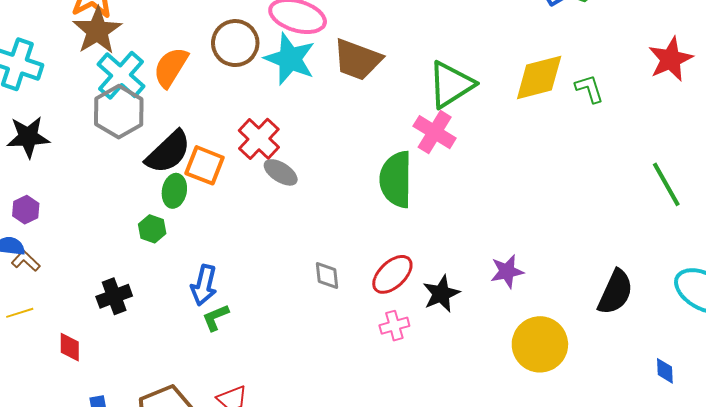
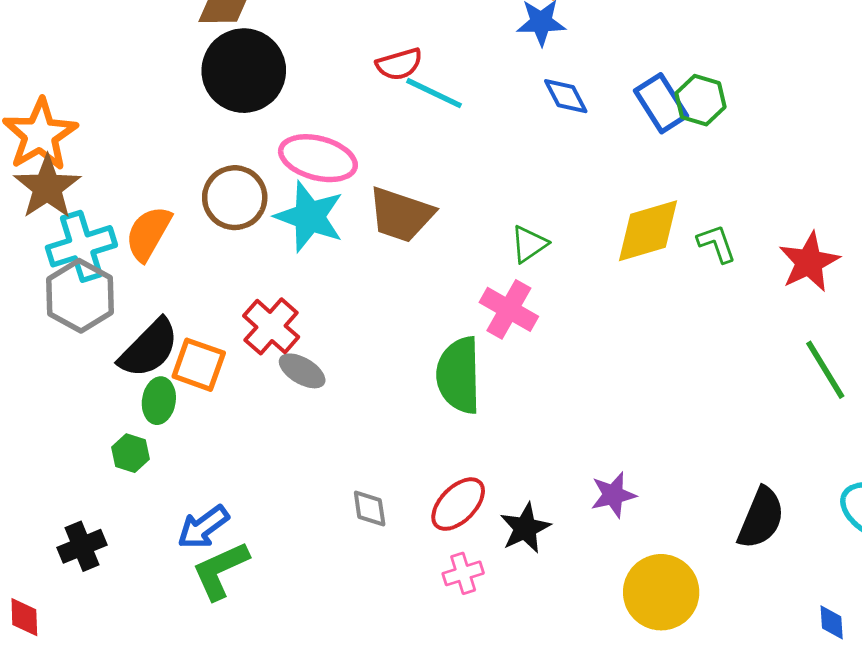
red star: (671, 59) -> (809, 262), moved
cyan cross: (121, 75) -> (81, 246), turned 33
green triangle: (451, 84) -> (529, 244), size x0.6
blue arrow: (204, 285) -> (203, 527), turned 42
green L-shape: (216, 318) -> (220, 570), size x1.6

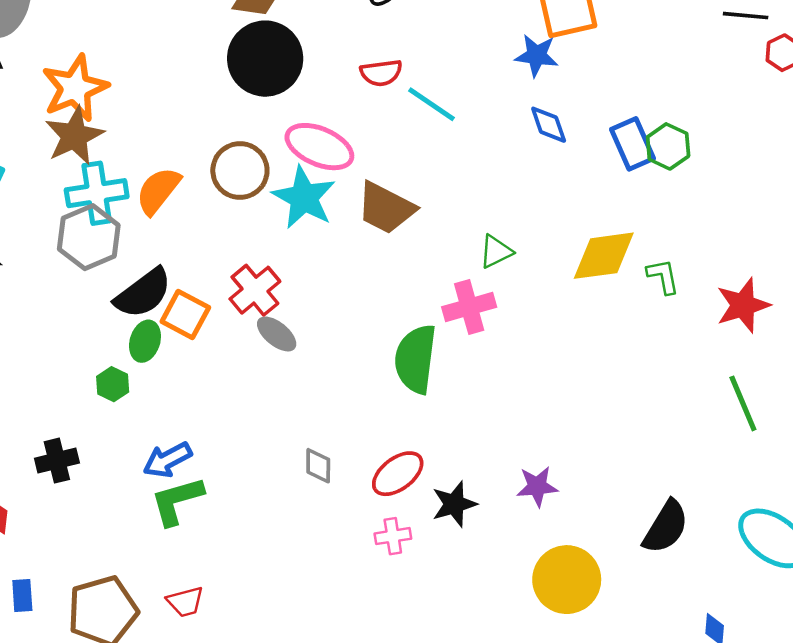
red semicircle: (399, 64) -> (381, 73), moved
pink cross: (509, 309) -> (469, 307), turned 36

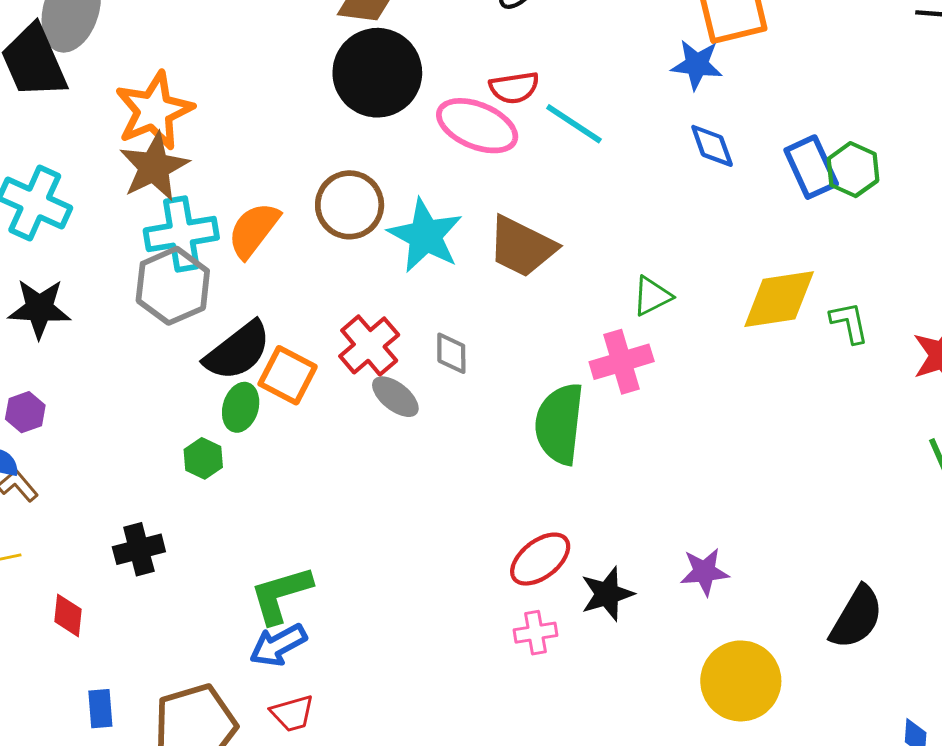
pink ellipse: (319, 147) -> (477, 126), moved
blue arrow: (167, 460) -> (278, 645), moved
gray diamond: (318, 466) -> (451, 353), moved

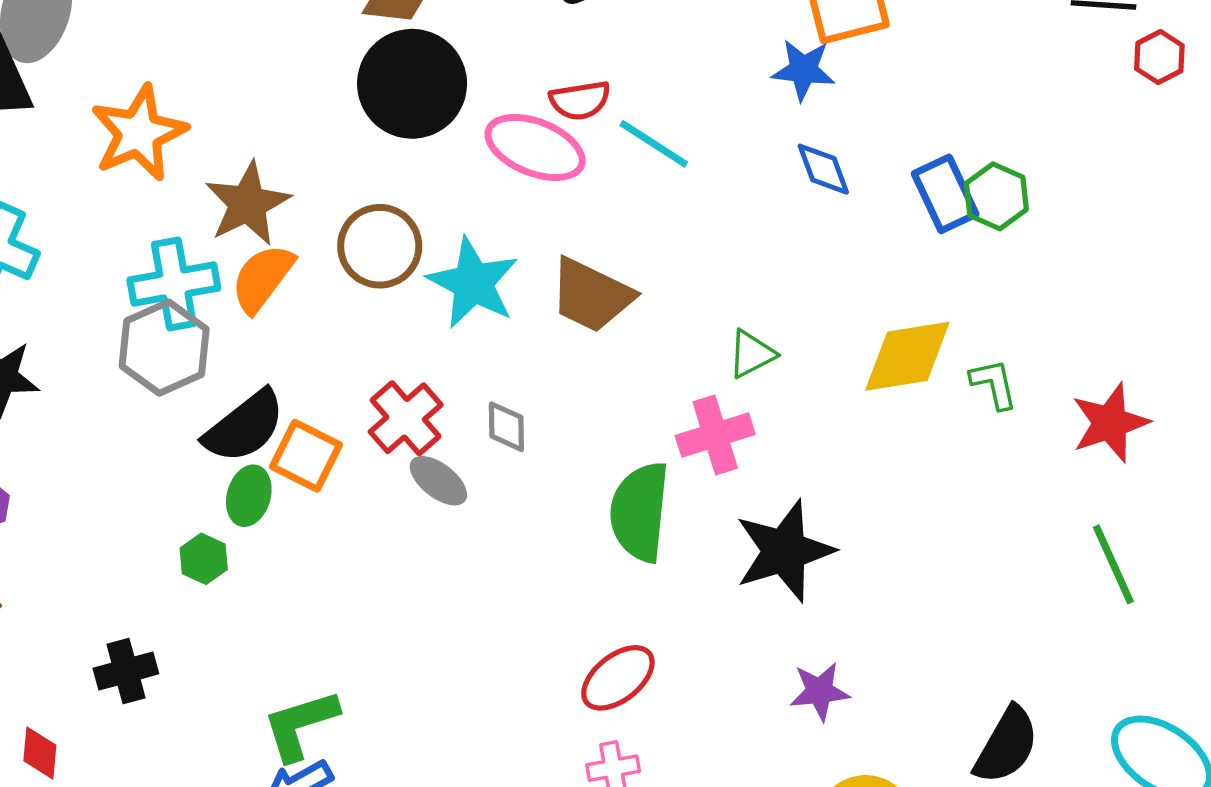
brown star: (154, 167) -> (248, 204), moved
black star: (607, 594) -> (784, 551), moved, size x1.5

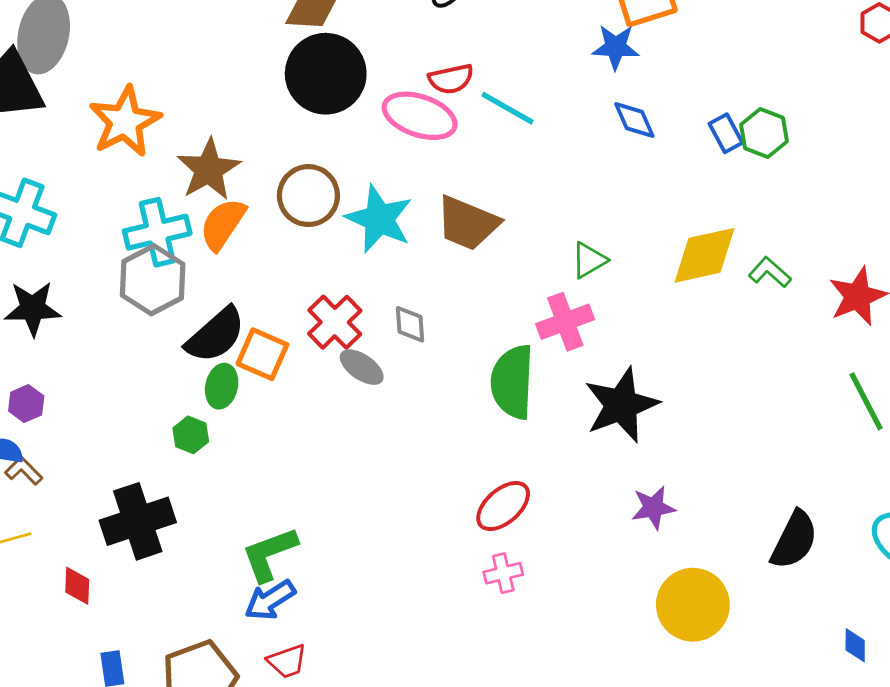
blue rectangle: (945, 194) -> (726, 133), size x0.7
green L-shape: (994, 384) -> (770, 272), turned -33
black cross: (126, 671) -> (138, 521), size x1.6

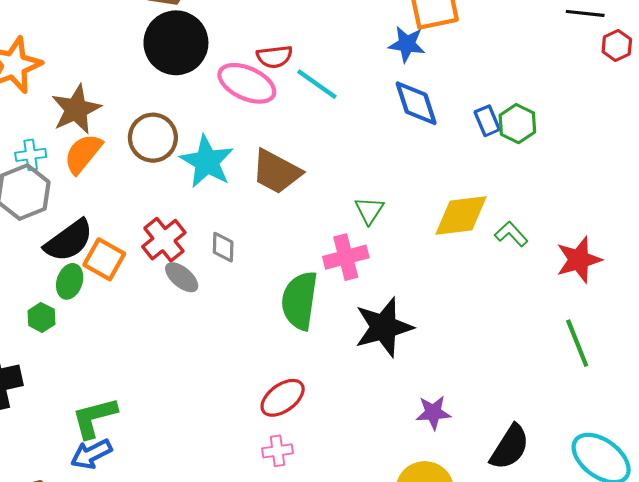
blue diamond: (634, 120) -> (416, 103), size x1.4
cyan cross: (157, 232) -> (31, 155), size x0.6
green triangle: (589, 260) -> (369, 210), turned -32
purple star: (653, 508) -> (433, 413), moved

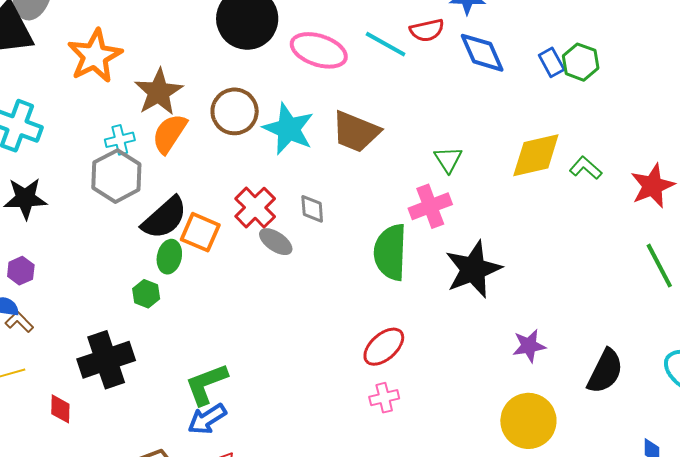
red semicircle: (274, 57) -> (427, 30), moved

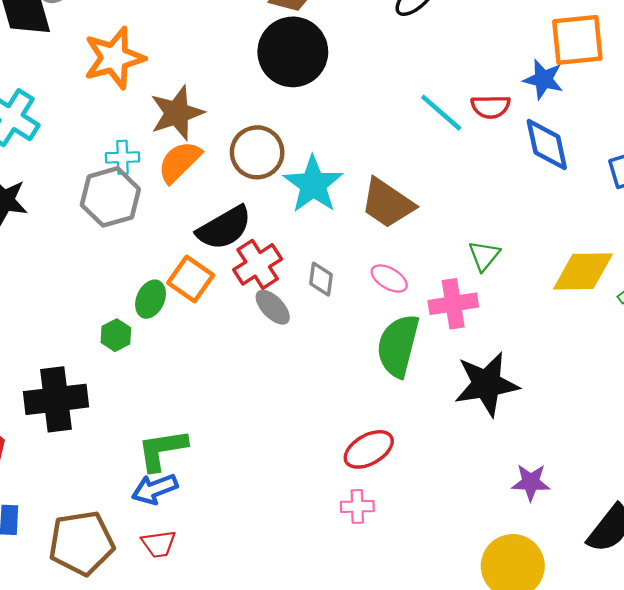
pink ellipse: (319, 50) -> (389, 279), moved, size x0.6
black semicircle: (164, 218) -> (224, 228), moved

